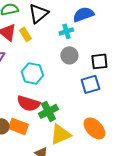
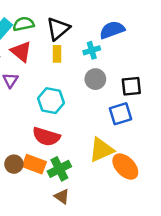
yellow rectangle: (25, 34) -> (57, 54), moved, turned 32
green cross: (48, 111) -> (59, 169), moved
yellow triangle: (60, 134) -> (101, 150), moved

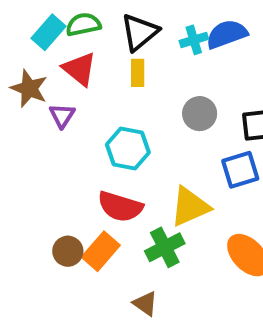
cyan cross: (92, 50) -> (194, 40), moved
yellow triangle: (101, 150) -> (190, 207), moved
orange rectangle: (34, 164) -> (101, 251), turned -70
green cross: (59, 169) -> (165, 247), moved

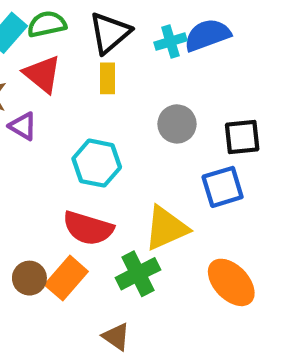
purple triangle: (62, 116) -> (23, 126), turned -32

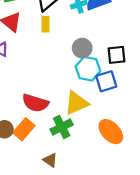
cyan hexagon: (97, 163) -> (88, 69), moved

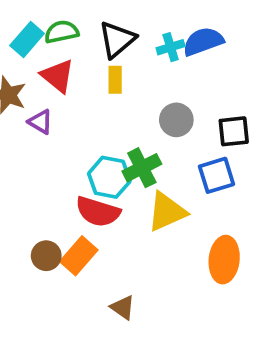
cyan hexagon: (88, 69) -> (109, 177), moved
green cross: (62, 127) -> (142, 168), moved
orange ellipse: (111, 132) -> (224, 260), turned 50

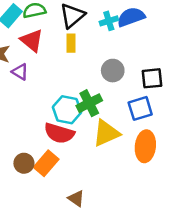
orange ellipse: (224, 260) -> (145, 146), moved

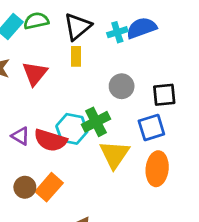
red triangle: (32, 40) -> (35, 73), moved, turned 30
purple triangle: (20, 72) -> (21, 136), moved
red semicircle: (59, 133) -> (50, 140), moved
yellow triangle: (106, 133) -> (114, 155), turned -32

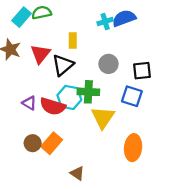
black triangle: (77, 26) -> (63, 65), moved
green cross: (96, 122) -> (88, 92), turned 30
blue square: (151, 127) -> (132, 96), turned 35
orange ellipse: (157, 169) -> (133, 148), moved

